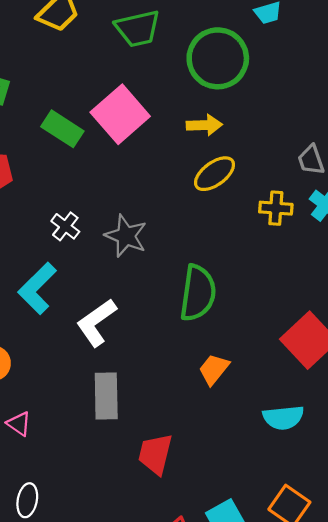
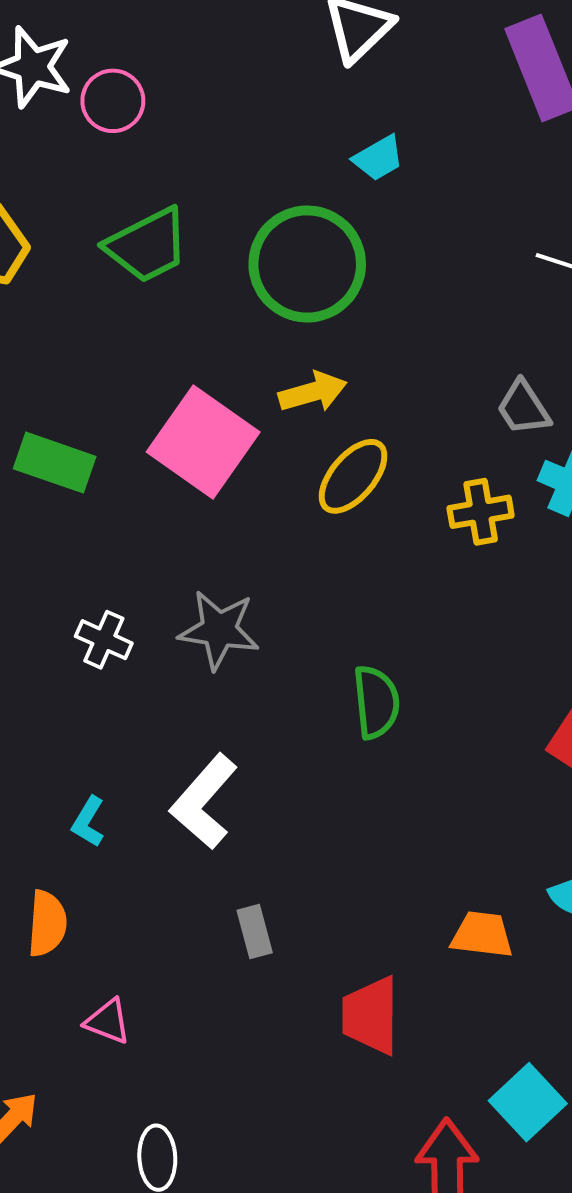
pink square: (120, 114) -> (203, 442), moved
cyan L-shape: (37, 288) -> (88, 822), moved, size x0.5
green semicircle: (198, 293) -> (376, 702), size x0.7
orange trapezoid: (214, 369) -> (482, 935), moved, turned 72
gray rectangle: (106, 396) -> (255, 932), size x0.6

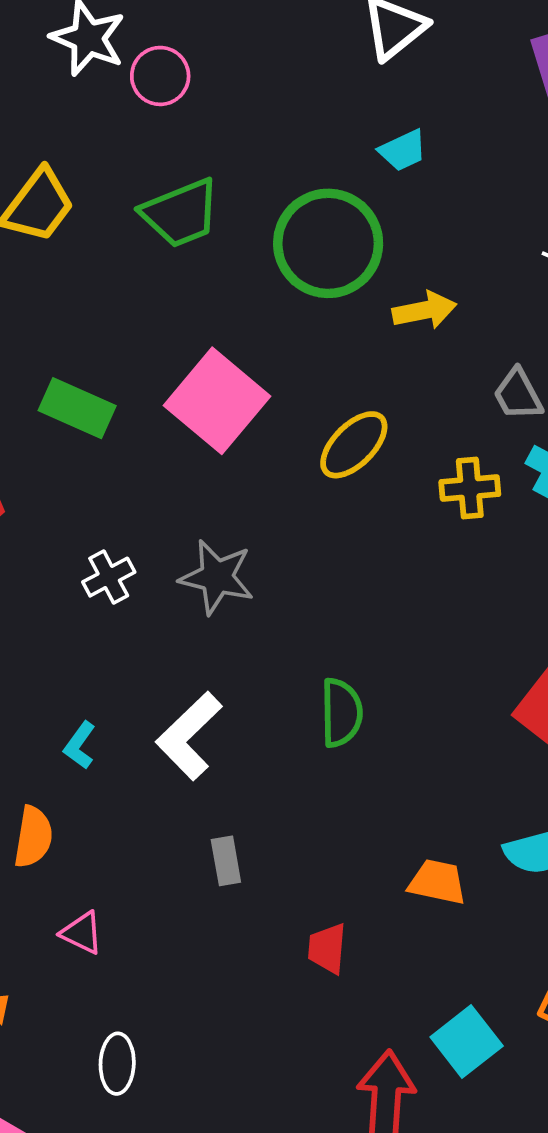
yellow arrow: (313, 392) -> (424, 310), moved
white cross: (104, 640) -> (109, 577), turned 33
green semicircle: (376, 702) -> (341, 713), moved
red trapezoid: (371, 1016) -> (327, 948), size x0.7

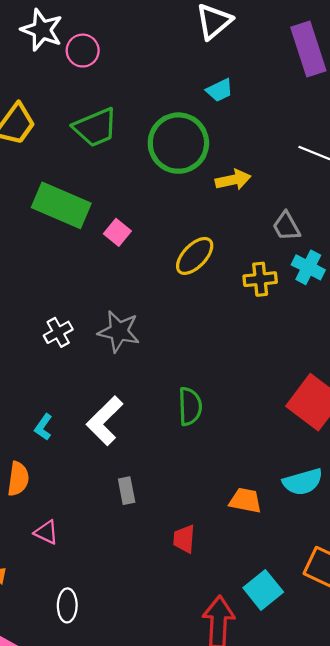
pink square: (217, 401) -> (117, 232), size x0.5
green rectangle: (77, 408) -> (61, 205), moved, size x1.4

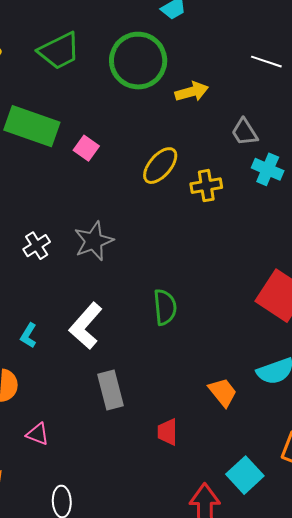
yellow cross: (260, 279) -> (206, 186), moved
gray star: (119, 331) -> (94, 241), turned -30
gray rectangle: (127, 491) -> (110, 390), size x1.5
orange trapezoid: (245, 501) -> (223, 392), turned 44

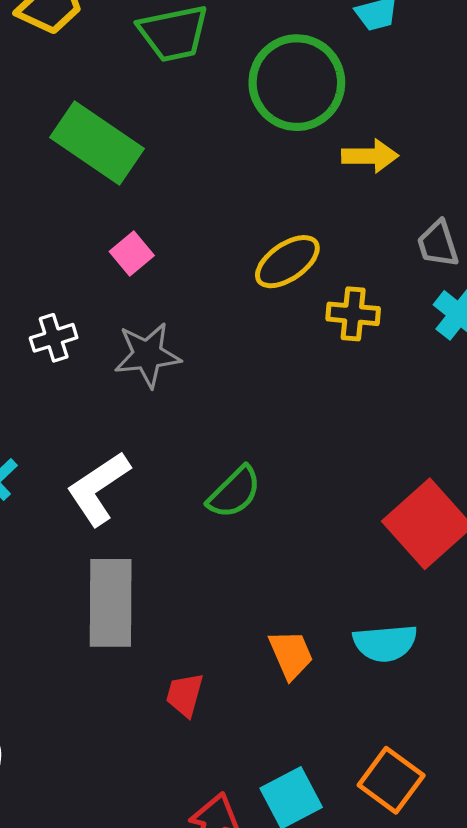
pink square: (86, 148) -> (132, 253), moved
green semicircle: (165, 307) -> (234, 492), turned 36
gray rectangle: (110, 390) -> (111, 603), size x1.4

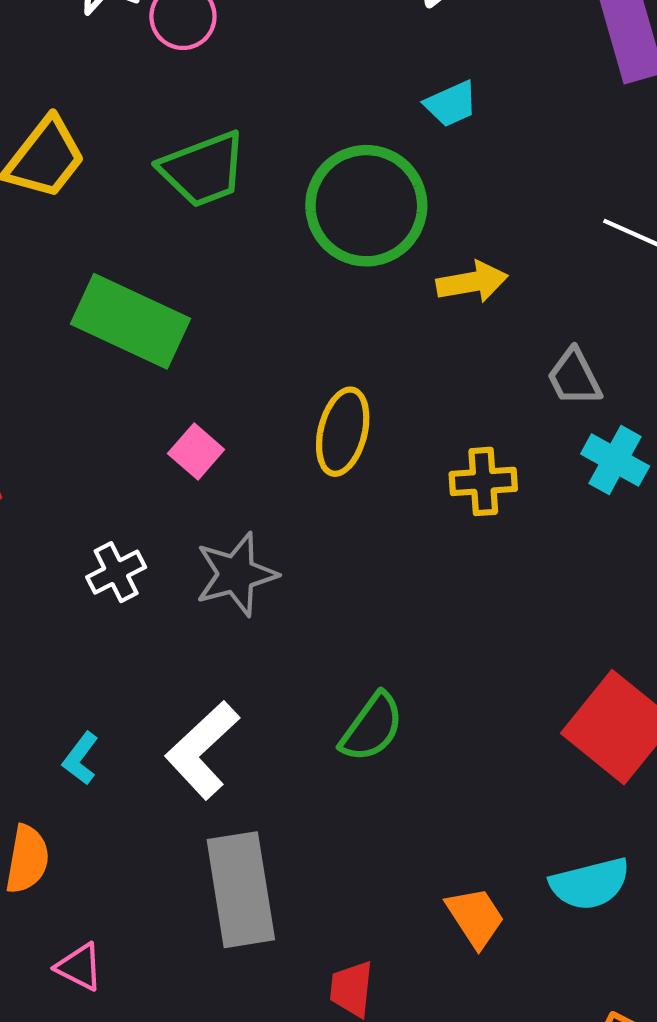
yellow ellipse: (287, 262) -> (343, 432), moved, turned -32

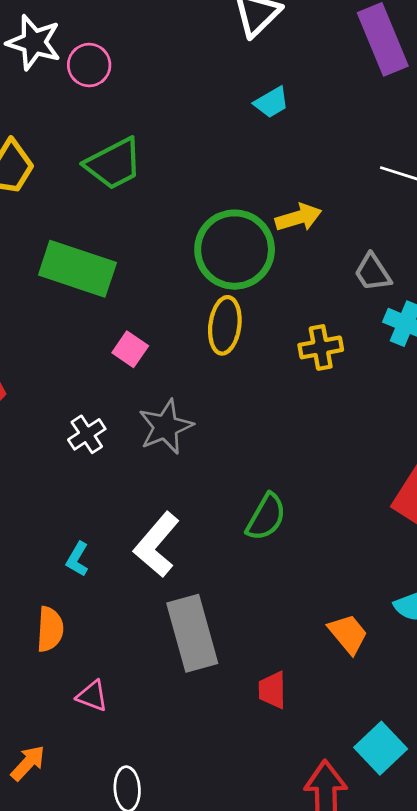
green circle: (366, 206) -> (235, 250), moved

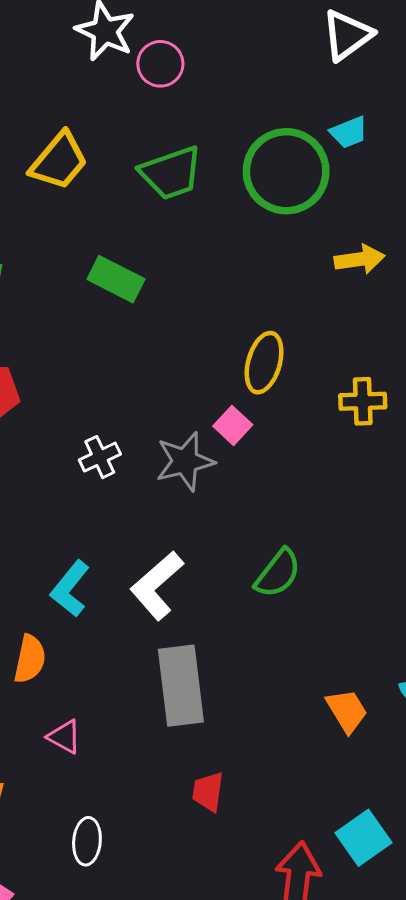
green circle: (235, 250) -> (286, 171), moved
green rectangle: (77, 269) -> (116, 279), size x0.7
pink square: (130, 349) -> (233, 425), moved
cyan L-shape: (77, 559) -> (70, 589), size x1.5
red trapezoid: (272, 690) -> (208, 792), moved

